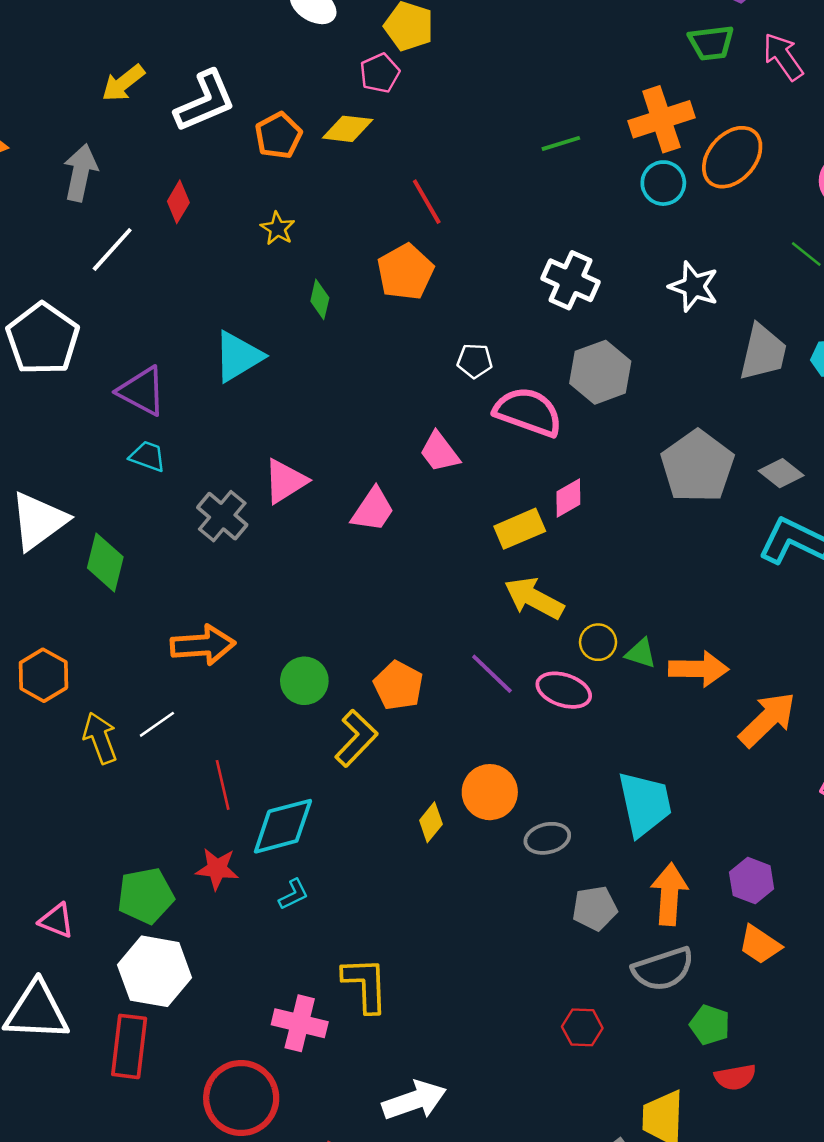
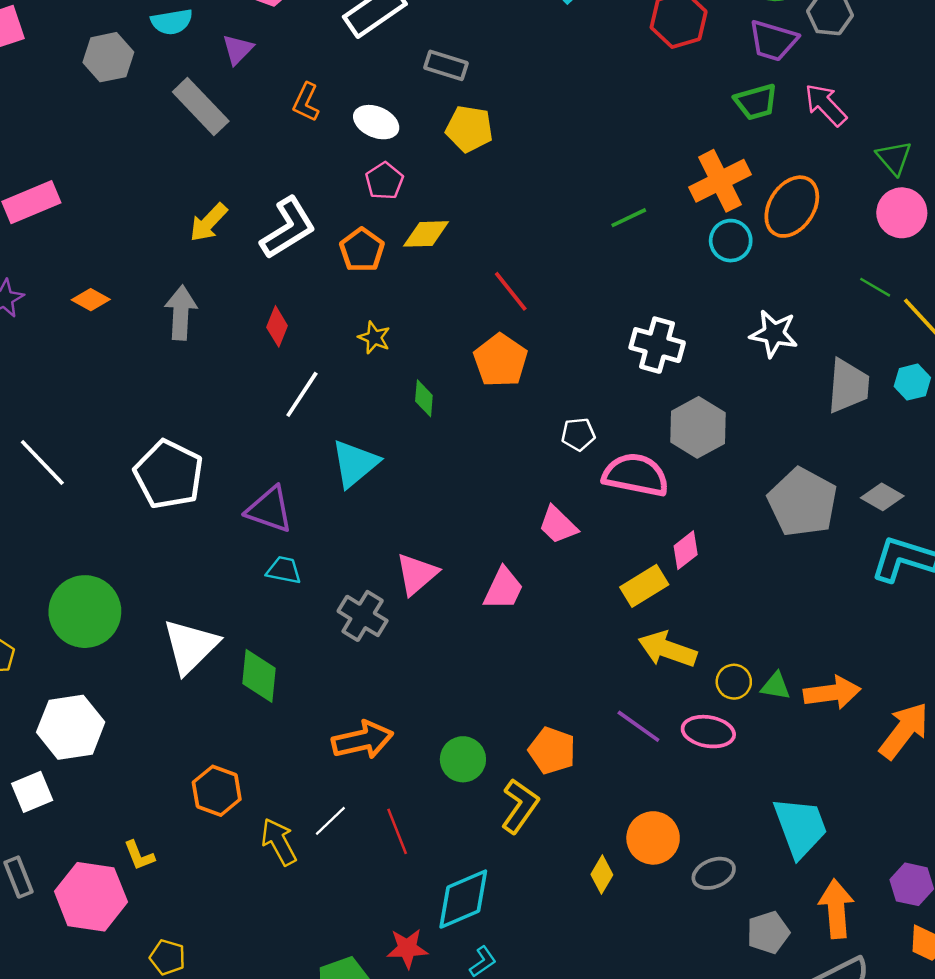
pink pentagon: (380, 73) -> (384, 181), moved
white line: (112, 249) -> (302, 394), moved
red line: (223, 785) -> (397, 831), moved

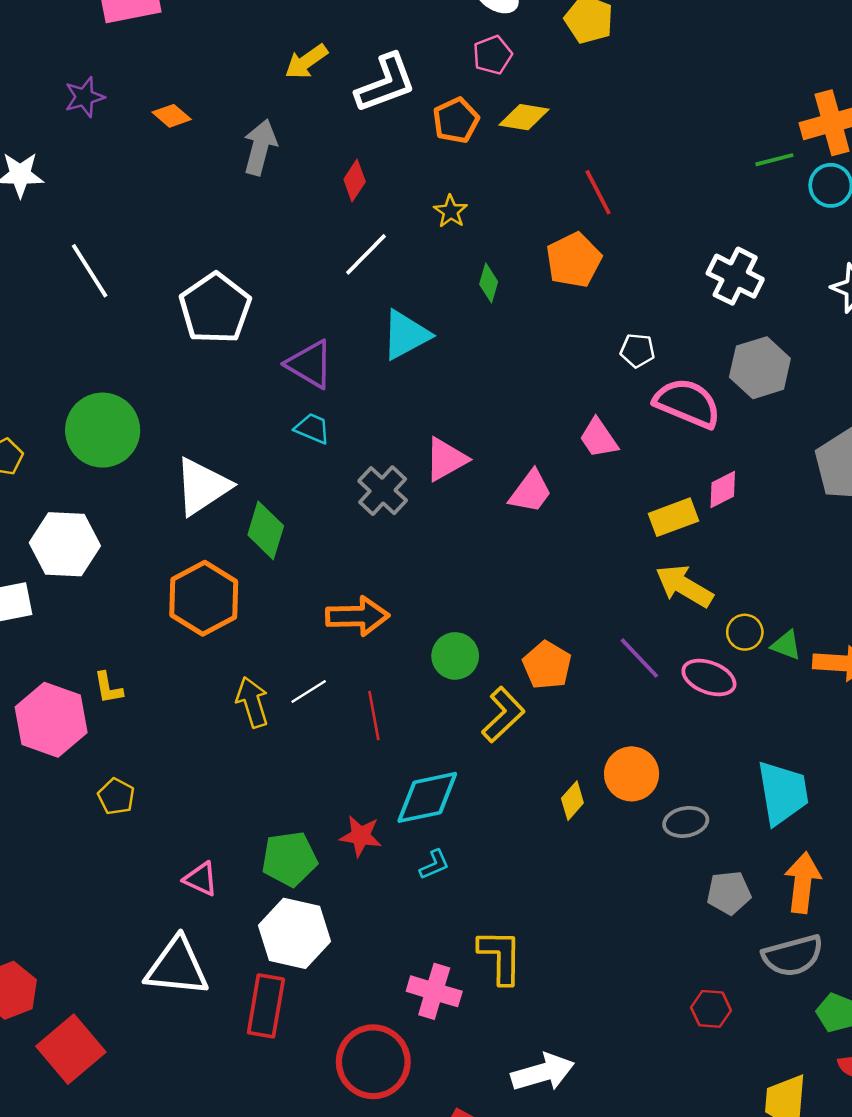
green line: (629, 218) -> (774, 160), moved
orange hexagon: (217, 791) -> (204, 598), moved, size x1.4

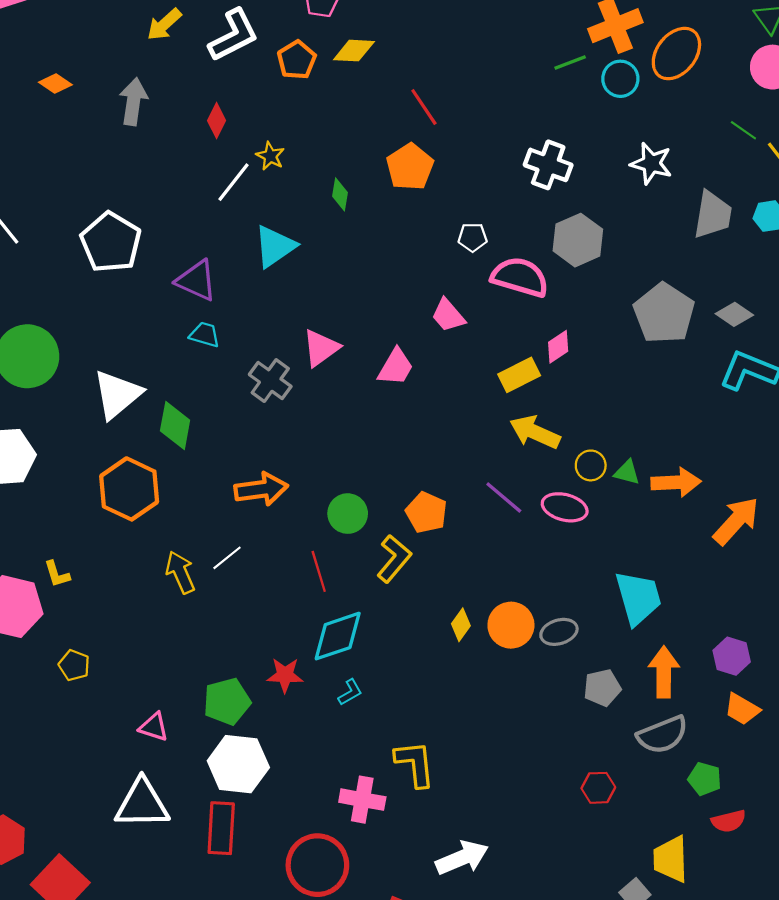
yellow star: (451, 211) -> (270, 156), moved
red line: (374, 716) -> (319, 571), moved
orange circle: (632, 774) -> (511, 625), moved

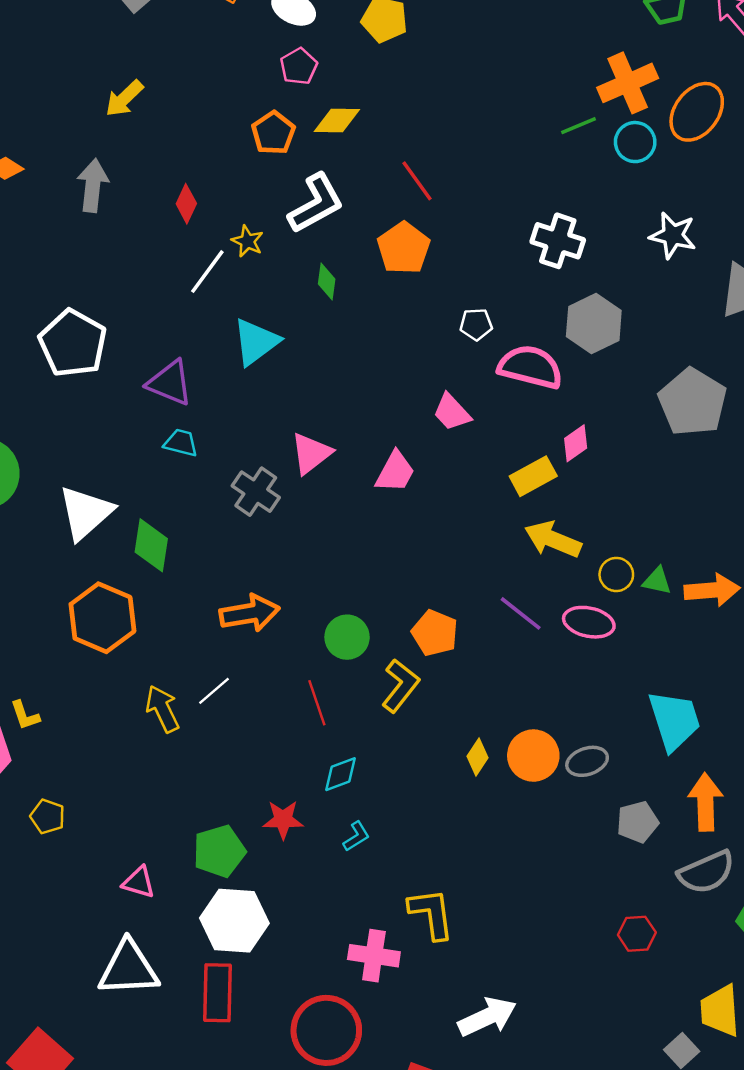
white L-shape: (233, 35) -> (316, 203), moved
cyan diamond: (338, 636) -> (340, 774), size x0.6

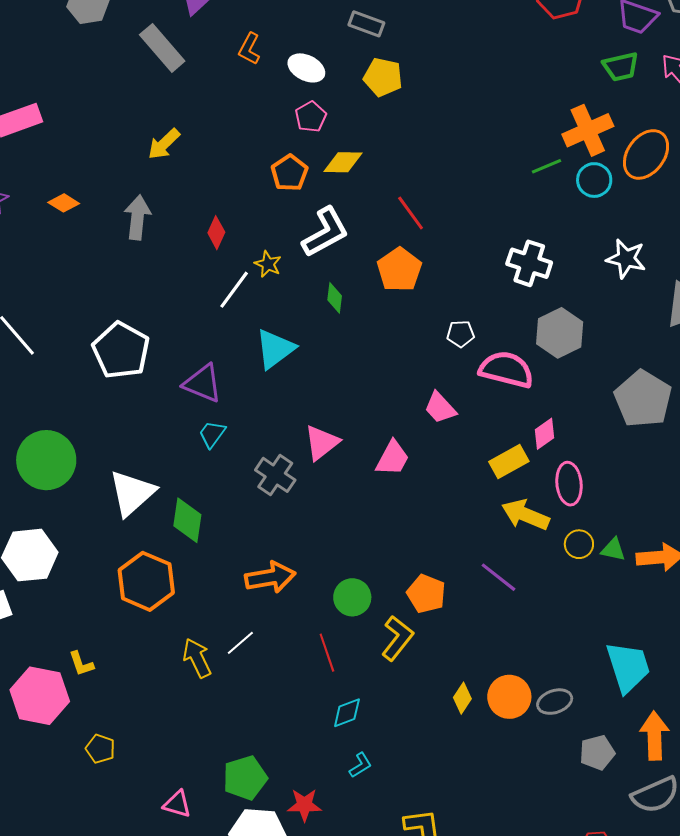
cyan trapezoid: (181, 443) -> (212, 434), turned -68
pink ellipse: (589, 622) -> (569, 484), moved, turned 72
red star: (283, 820) -> (304, 805), moved

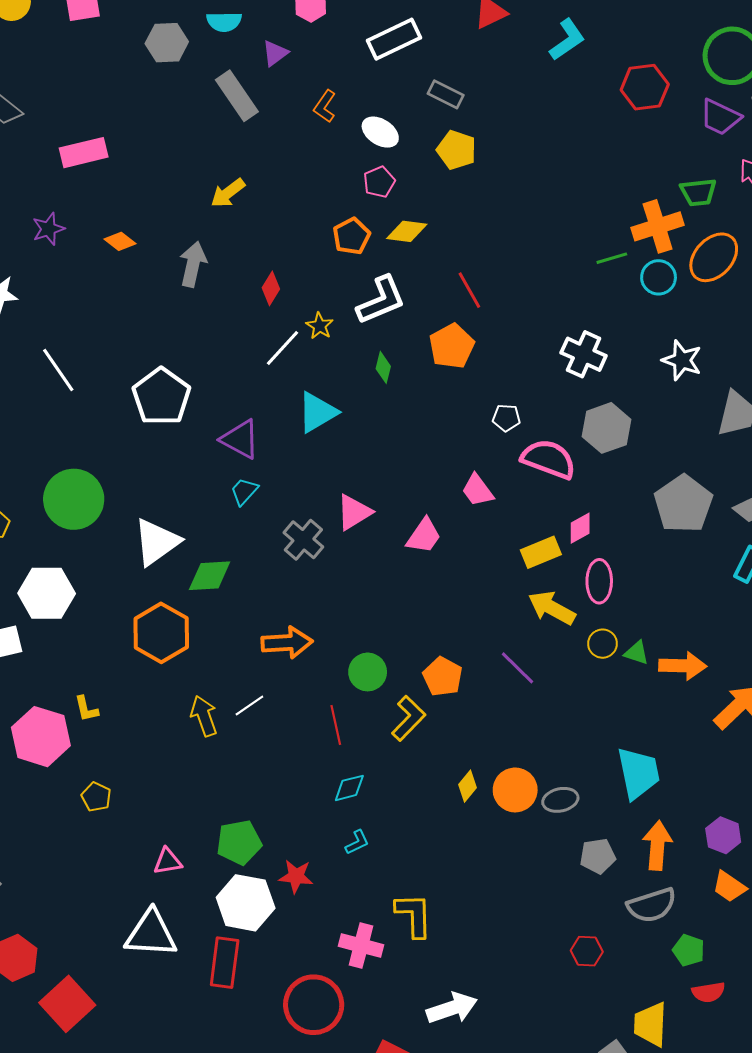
green trapezoid: (621, 67) -> (698, 192), moved
green diamond: (187, 520) -> (210, 576), turned 72
pink triangle: (177, 804) -> (168, 861), turned -32

